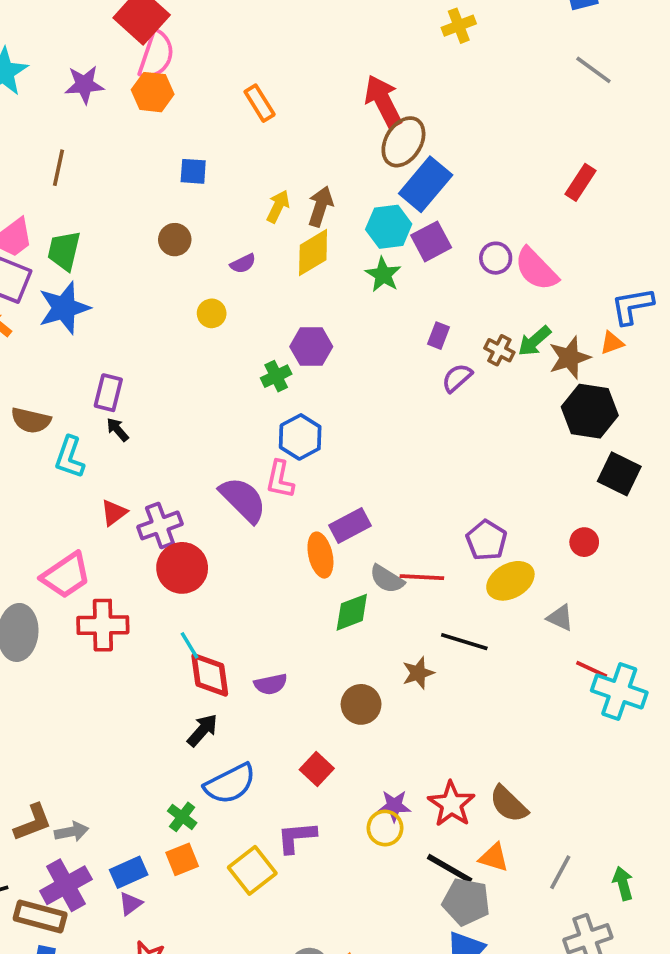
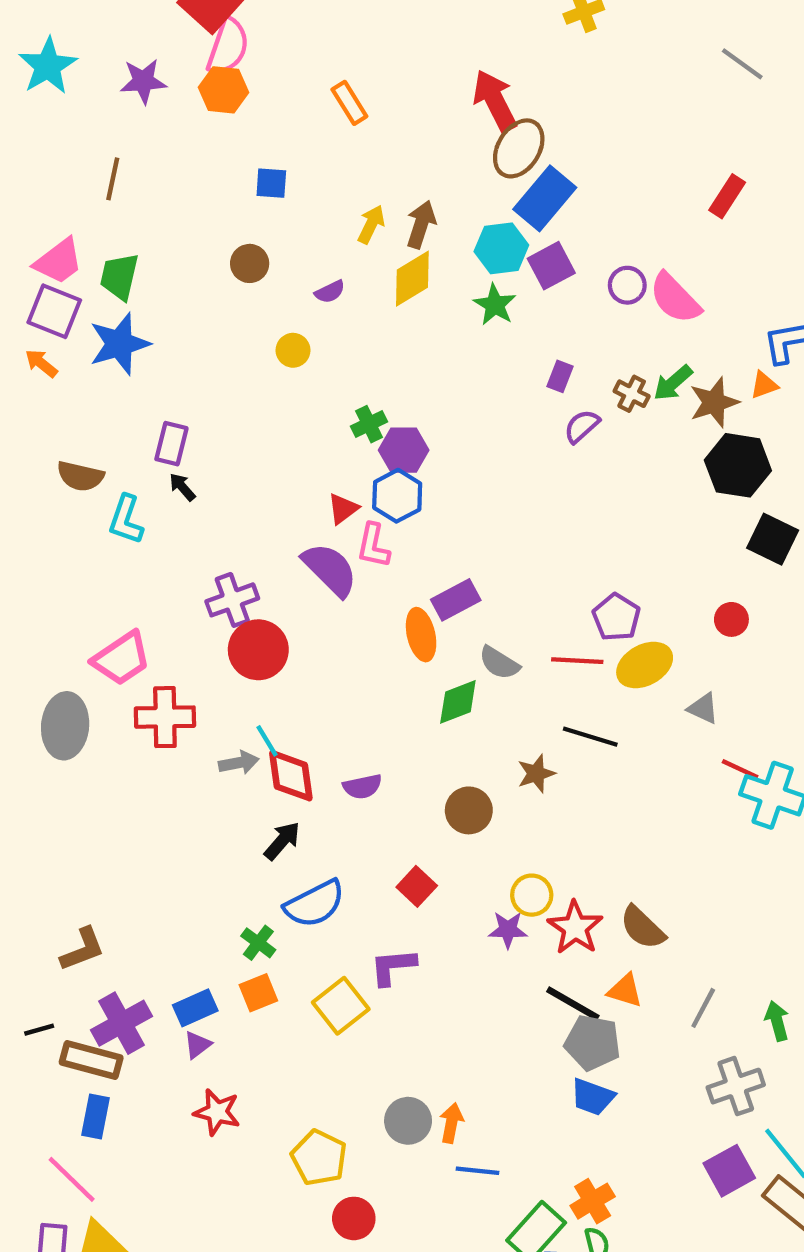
purple hexagon: (311, 347) -> (404, 450), moved
red triangle: (114, 513) -> (343, 509), moved
red line: (422, 577) -> (577, 661), moved
yellow circle: (385, 828) -> (532, 895), moved
gray arrow: (71, 832) -> (239, 763), moved

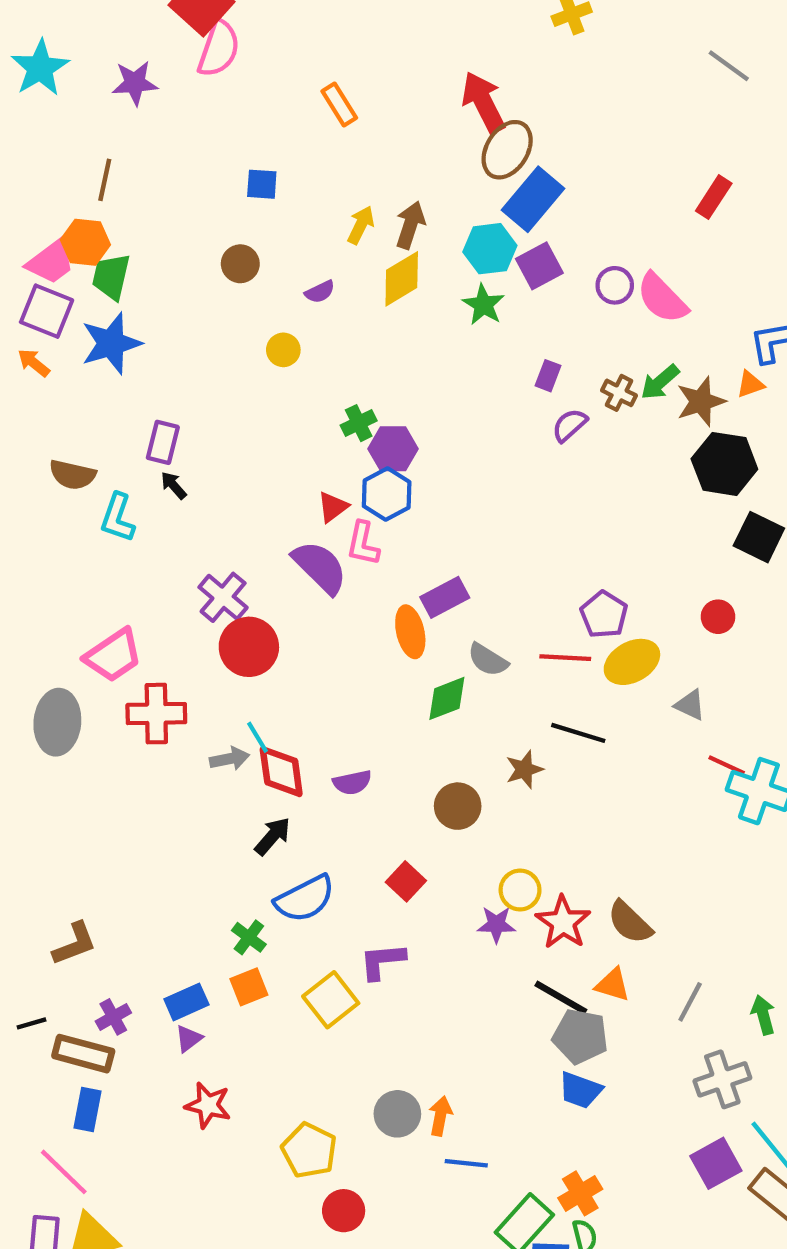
orange hexagon: (224, 90) -> (85, 242), moved
purple cross: (232, 600) -> (223, 597), turned -30
purple cross: (122, 1023) -> (113, 1017), size x0.6

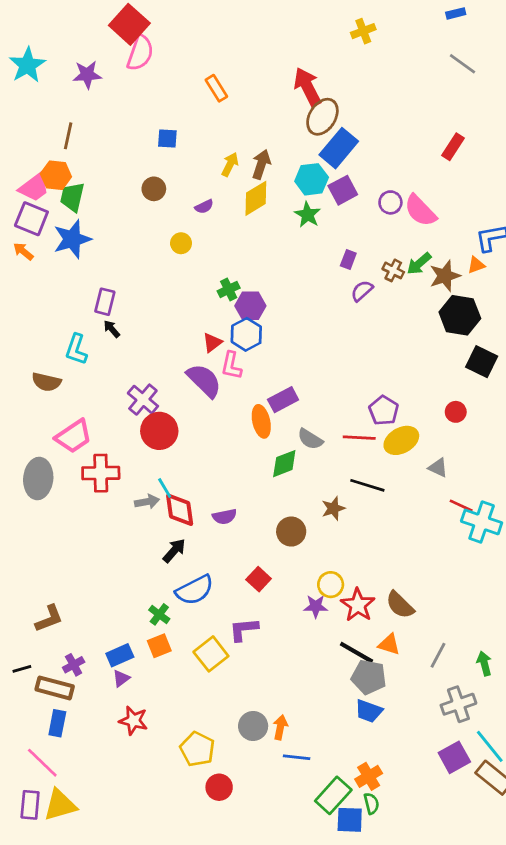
brown semicircle: (72, 475) -> (46, 382), moved

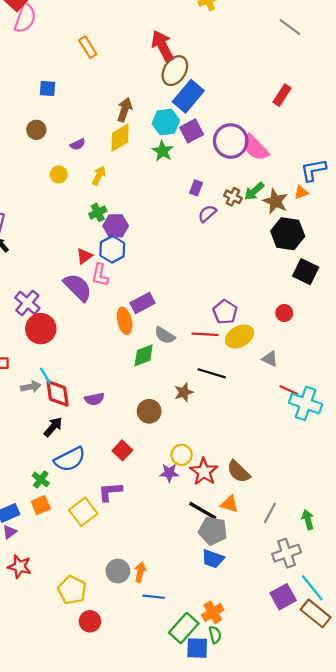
yellow arrow: (230, 164) -> (99, 176), moved
purple circle: (390, 202) -> (231, 141), size x1.8
brown star: (445, 276) -> (275, 201), turned -30

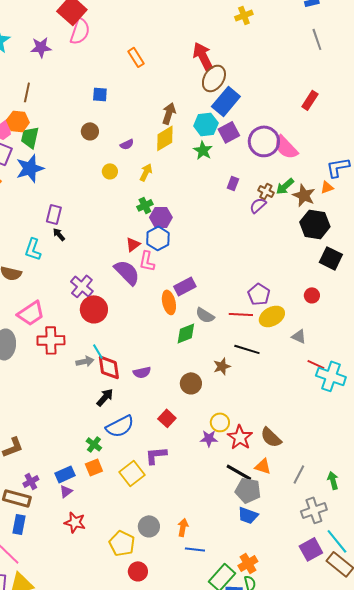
gray line: (290, 27) -> (317, 39), turned 35
purple semicircle: (207, 214) -> (258, 205), moved
gray circle: (118, 571) -> (149, 526), moved

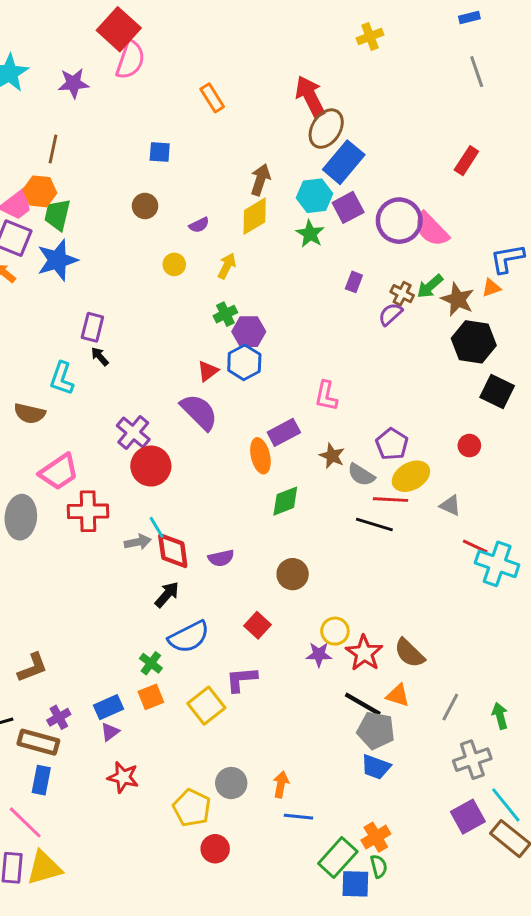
pink L-shape: (147, 261) -> (326, 396), moved
red line: (241, 314) -> (390, 500), moved
gray semicircle: (205, 315) -> (361, 475), moved
brown star: (222, 366) -> (332, 456), moved, turned -30

